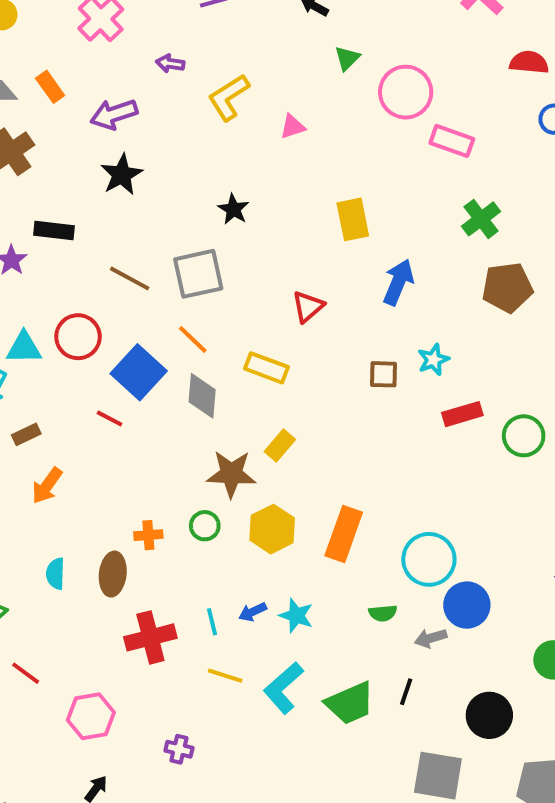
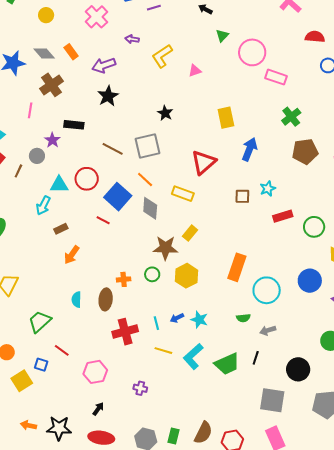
red triangle: (308, 307) -> (204, 162), size x1.5
orange rectangle: (344, 534) -> (237, 267), moved
blue circle: (467, 605) -> (310, 281), moved

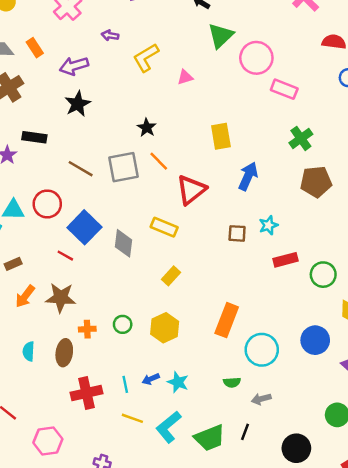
green triangle: (222, 36) -> (221, 36), size x1.6
orange line: (145, 180) -> (159, 161), moved
brown star: (165, 248) -> (61, 298), moved

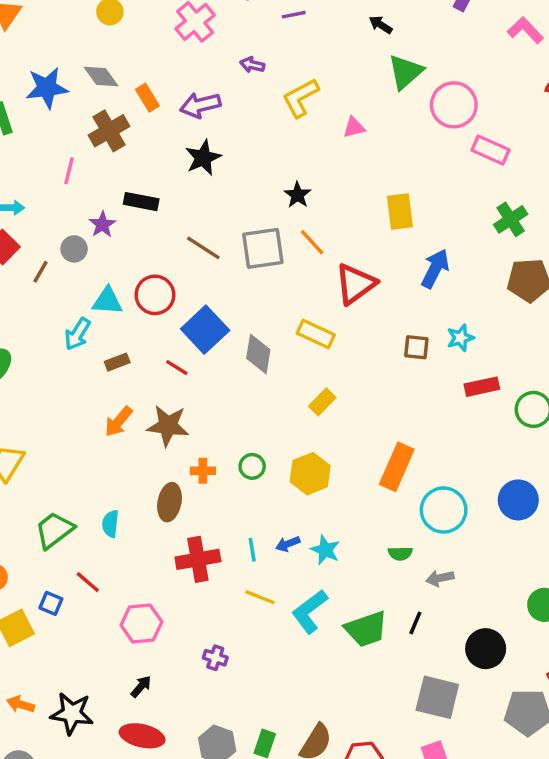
orange rectangle: (35, 48) -> (147, 98), moved
brown rectangle: (13, 264) -> (117, 362), moved
cyan semicircle: (29, 351) -> (110, 524), moved

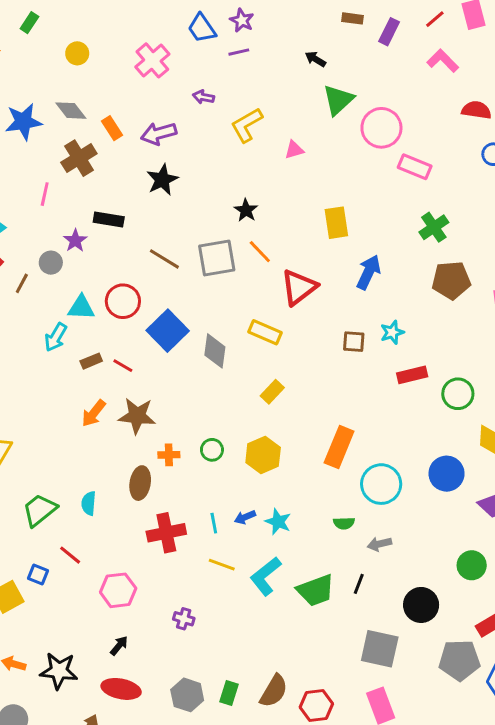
red line: (177, 368) -> (123, 366), moved

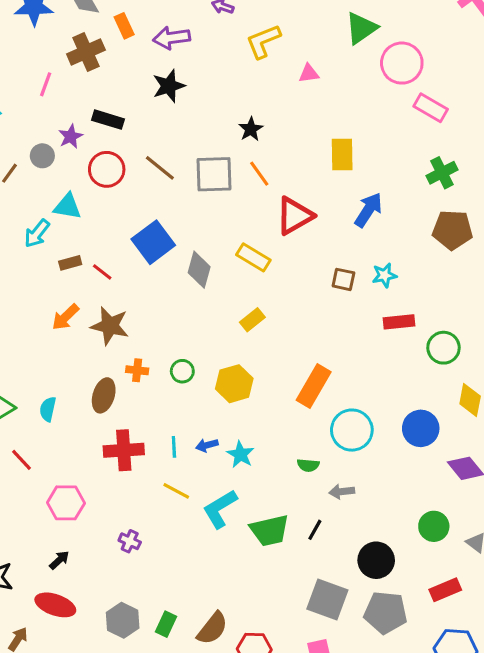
red circle: (123, 301) -> (107, 169), moved
gray pentagon: (459, 660) -> (386, 613), moved

